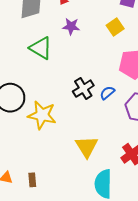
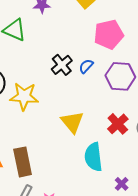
brown rectangle: (32, 180) -> (23, 162), size x2.0

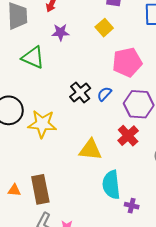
yellow triangle: (72, 122) -> (90, 150), turned -45
red cross: (118, 124) -> (128, 136), moved
purple cross: (122, 184) -> (132, 206), moved, turned -32

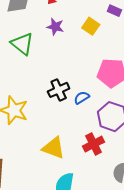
yellow square: (104, 28) -> (91, 26), moved, turned -30

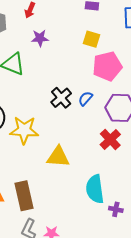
yellow square: (91, 26) -> (91, 39), moved
yellow triangle: (54, 148) -> (58, 157), moved

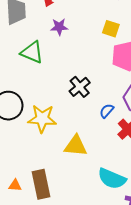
blue semicircle: (85, 99) -> (107, 111), moved
cyan semicircle: (95, 189) -> (112, 179), turned -60

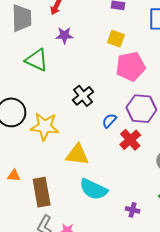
cyan semicircle: (112, 179) -> (94, 189), moved
orange triangle: (15, 185) -> (14, 175), moved

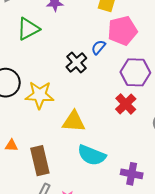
green triangle: (37, 60) -> (28, 29), turned -50
blue semicircle: (109, 121) -> (98, 47), moved
purple cross: (133, 210) -> (132, 174), size x1.5

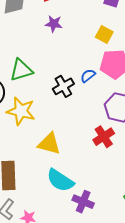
green triangle: (28, 29) -> (21, 70), moved
purple cross: (132, 174) -> (83, 202), moved

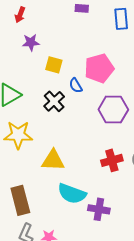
yellow square: (104, 35) -> (54, 65), moved
blue semicircle: (88, 76) -> (76, 85), turned -70
red cross: (104, 137) -> (112, 160), moved, turned 30

